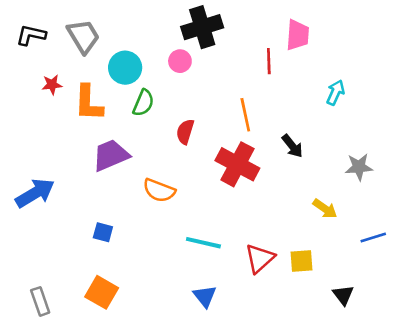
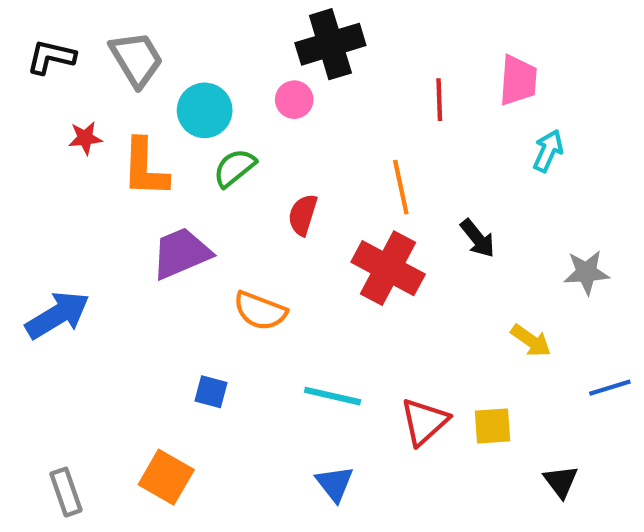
pink trapezoid: (298, 35) -> (518, 80), moved
green semicircle: (143, 103) -> (234, 168), turned -152
blue square: (103, 232) -> (211, 392), moved

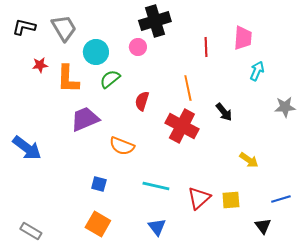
gray star: (586, 272) -> (285, 107), moved
blue arrow: (57, 315) -> (27, 148), turned 68
blue line: (610, 388) -> (281, 199), moved
orange square: (166, 477) -> (98, 224), moved
gray rectangle: (66, 492) -> (31, 231), turned -40

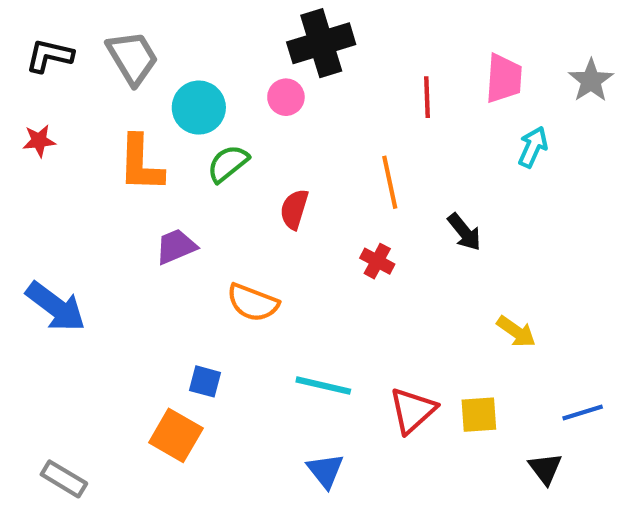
red star: (40, 65) -> (39, 141), moved
gray star: (285, 107) -> (591, 81), moved, turned -30
purple trapezoid: (85, 119) -> (176, 247), size x0.7
red cross: (182, 126) -> (377, 261), size x0.5
orange square: (98, 224) -> (176, 435), moved

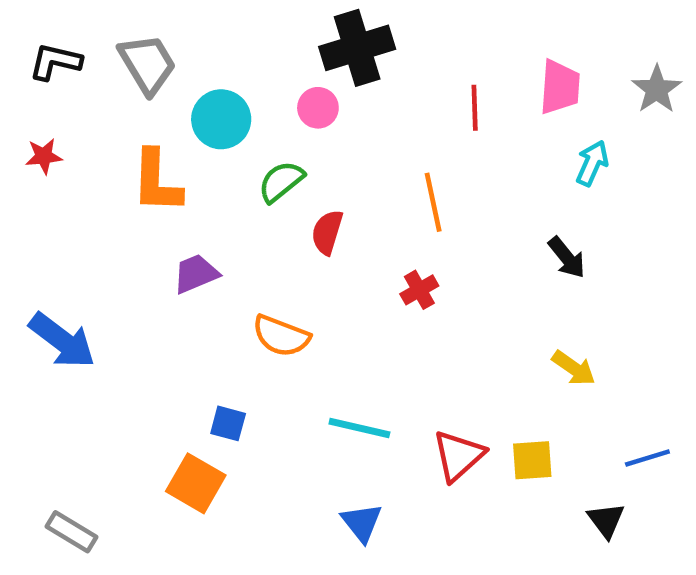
green semicircle: (228, 164) -> (281, 182), moved
black arrow: (464, 232) -> (567, 258), moved
red cross: (377, 261) -> (419, 290), turned 32

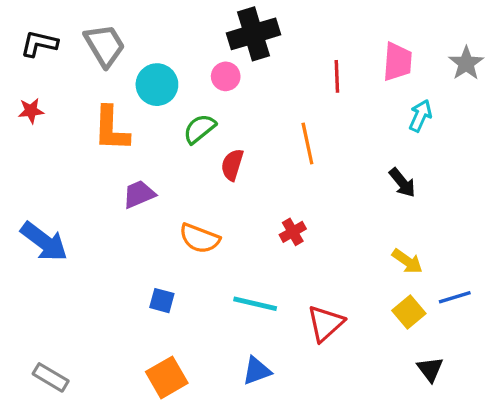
red cross: (419, 290) -> (293, 232), moved
blue line: (647, 458) -> (455, 297), moved
yellow square: (532, 460) -> (409, 312), moved, turned -36
orange square: (196, 483) -> (167, 377), moved, turned 30
blue triangle: (362, 523) -> (257, 371), turned 48

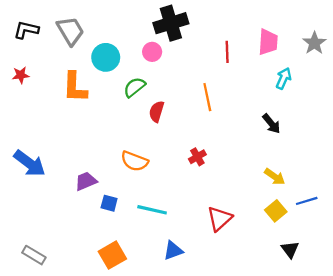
purple trapezoid: (139, 194) -> (86, 181), moved
cyan line: (255, 304) -> (152, 210), moved

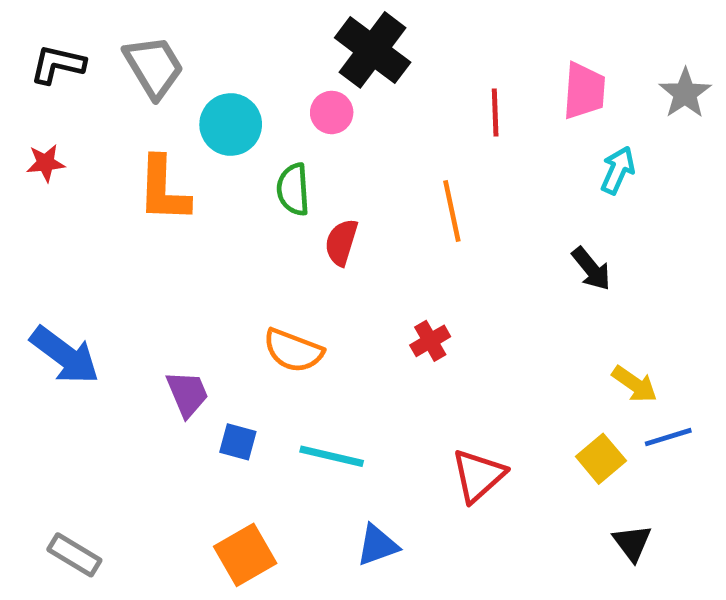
black cross: (171, 23) -> (373, 50), turned -36
green semicircle: (134, 87) -> (293, 189), turned -55
yellow arrow: (275, 177) -> (635, 384), moved
purple trapezoid: (86, 181) -> (187, 394), turned 90

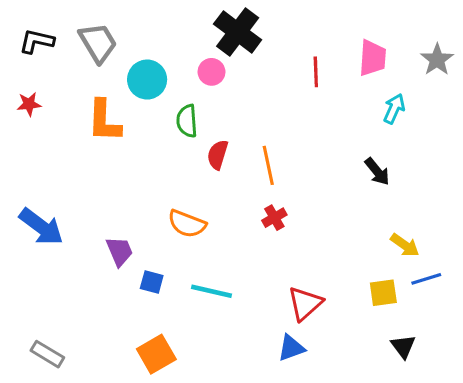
orange line: (452, 211) -> (268, 165), moved
yellow square: (601, 459) -> (383, 293), turned 32
blue triangle: (377, 545) -> (291, 348), moved

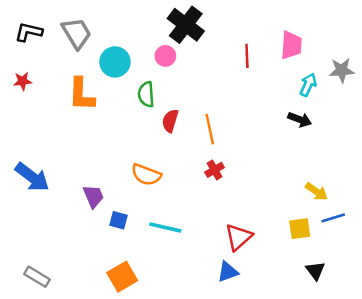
gray star: (437, 60) -> (342, 70), moved, turned 30
black arrow: (377, 172) -> (300, 120), moved, turned -30

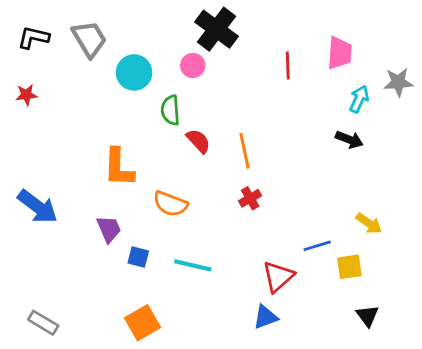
orange L-shape: (81, 94) -> (119, 168), moved
red semicircle: (170, 121) -> (198, 141), turned 120
blue line: (333, 218) -> (317, 246), moved

